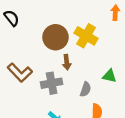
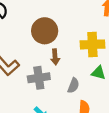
yellow cross: (86, 36) -> (92, 44), moved, turned -35

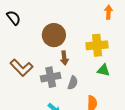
gray semicircle: (73, 85) -> (73, 83), moved

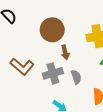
gray semicircle: (73, 83) -> (76, 77), turned -32

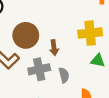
brown circle: (52, 30) -> (26, 35), moved

